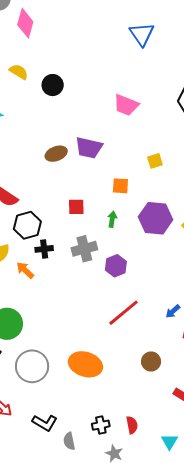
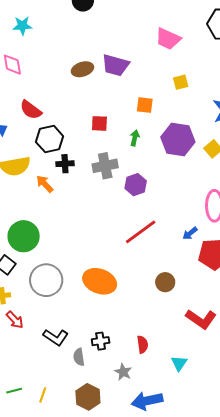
pink trapezoid: (126, 105) -> (168, 39), moved
black cross: (101, 425) -> (101, 341), moved

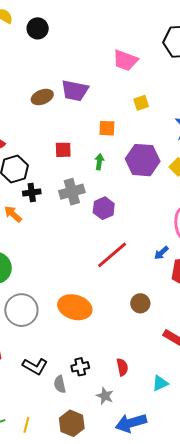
cyan triangle: (179, 363) -> (160, 383), turned 36

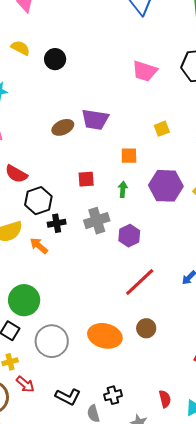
pink trapezoid: (125, 60) -> (145, 71), moved
brown circle: (140, 303) -> (146, 328), moved
red semicircle: (122, 367) -> (165, 399), moved

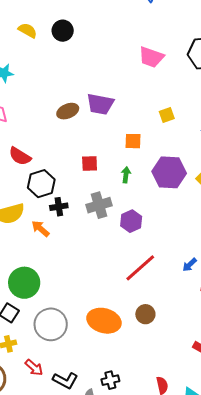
black circle: (55, 59) -> (63, 31), moved
red arrow: (25, 384) -> (34, 367), moved

